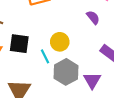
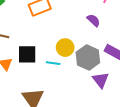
cyan line: (45, 56) -> (53, 63), turned -48
gray hexagon: (66, 72) -> (88, 57), moved

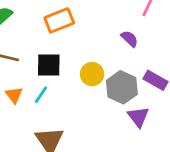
black square: (27, 54) -> (49, 65), moved
cyan line: (53, 63) -> (41, 95), moved, turned -64

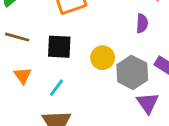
purple semicircle: (129, 39) -> (142, 23), turned 48
cyan line: (41, 95) -> (56, 88), moved

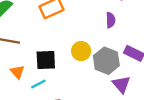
black square: (59, 47) -> (46, 60), moved
cyan line: (56, 88) -> (38, 84), moved, turned 32

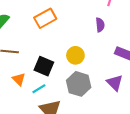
black square: (46, 60) -> (44, 66), turned 30
gray hexagon: (106, 61) -> (79, 84), moved

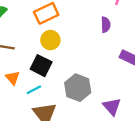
yellow circle: (75, 55) -> (50, 40), moved
purple triangle: (115, 83) -> (112, 106), moved

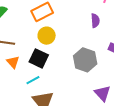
orange triangle: (13, 78) -> (13, 62), moved
gray hexagon: (78, 88) -> (85, 60), moved

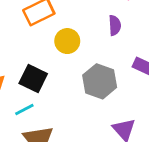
yellow circle: (47, 36) -> (67, 41), moved

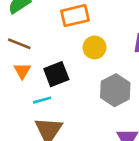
black square: (33, 79) -> (56, 74), turned 30

